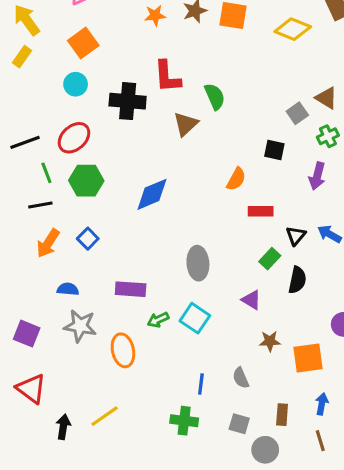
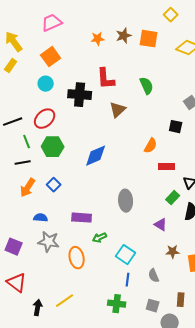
green semicircle: (215, 96) -> (147, 86), moved
cyan square: (195, 318) -> (126, 255), moved

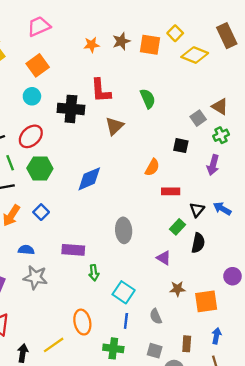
yellow square: (171, 15) -> (175, 33), moved
green arrow: (100, 238) -> (94, 273), turned -72
orange ellipse: (77, 258) -> (82, 322), moved

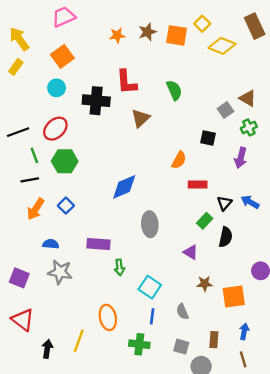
blue diamond: (89, 179) -> (124, 187), moved
yellow line: (54, 345) -> (79, 341), turned -35

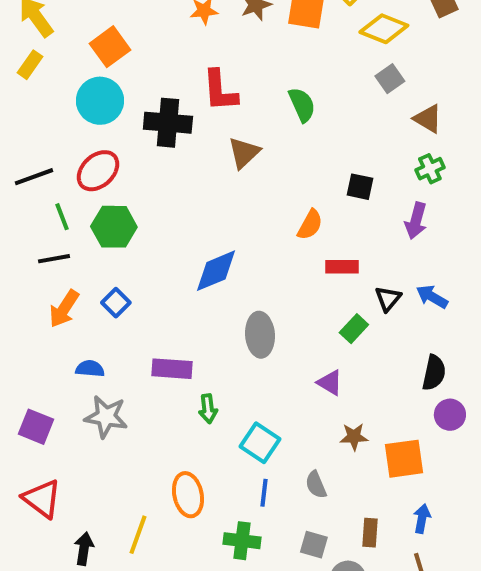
cyan circle: (57, 88) -> (100, 101), size x1.5
gray square: (226, 110) -> (390, 79), moved
black semicircle: (226, 237) -> (434, 373), moved

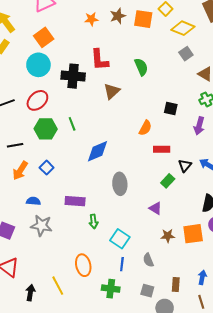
green line: (62, 217) -> (72, 124), moved
orange square: (404, 459) -> (193, 234), moved
yellow line: (138, 535) -> (58, 286), turned -48

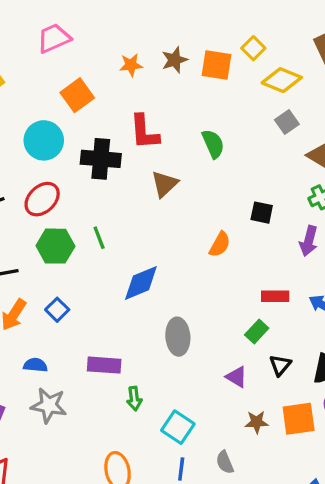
orange square: (44, 37) -> (77, 95), moved
red rectangle: (162, 149) -> (275, 296), moved
black triangle: (185, 166) -> (280, 365), moved

